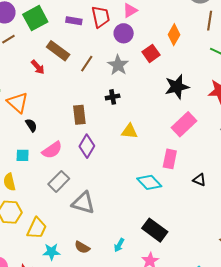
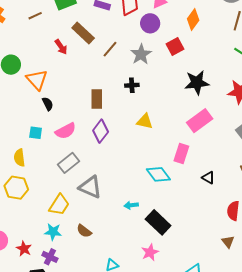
orange diamond: (174, 35) -> (193, 20), moved
yellow trapezoid: (37, 228) -> (59, 205), moved
cyan arrow: (119, 245) -> (131, 205), moved, turned 48

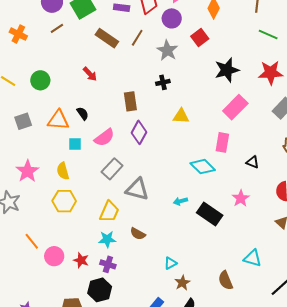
red arrow: (61, 47) -> (90, 74), moved
brown line: (110, 49) -> (137, 38), moved
orange triangle: (37, 80) -> (58, 120), moved, turned -35
pink star: (150, 252) -> (241, 198), moved

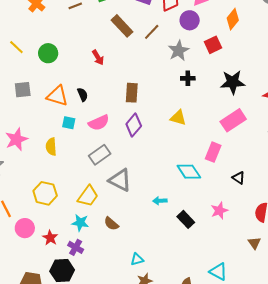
black cross: (163, 82) -> (188, 78), moved
yellow hexagon: (64, 201) -> (45, 193), moved
black rectangle: (210, 214) -> (186, 219), size x0.7

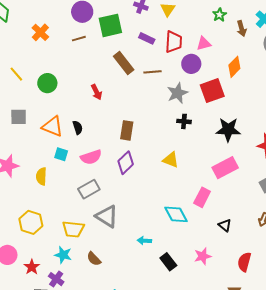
brown line: (152, 32) -> (153, 72), turned 36
red square: (213, 45) -> (212, 91), size x1.4
yellow trapezoid: (88, 196) -> (73, 229), turned 55

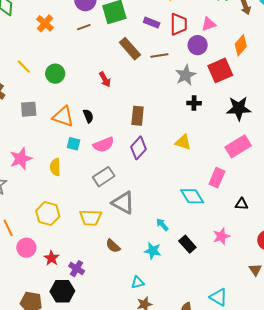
black triangle: (225, 225) -> (242, 204), turned -32
cyan arrow: (144, 241) -> (162, 225), turned 48
cyan star: (63, 255) -> (153, 251), moved

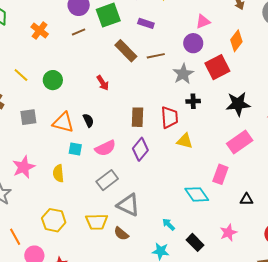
red trapezoid: (179, 24) -> (170, 117), moved
brown semicircle: (113, 246) -> (121, 234), moved

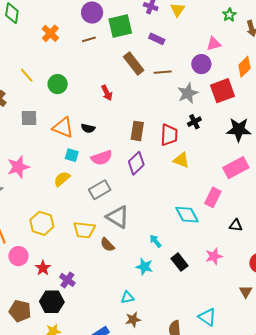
black cross: (193, 101) -> (194, 122), turned -32
black semicircle: (88, 120) -> (88, 128), turned 120
yellow semicircle: (58, 173) -> (62, 179), moved, turned 48

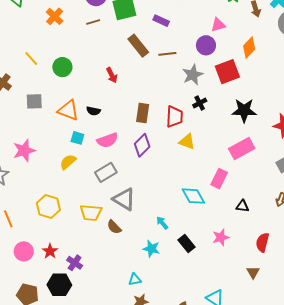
pink circle: (18, 256) -> (24, 251), moved

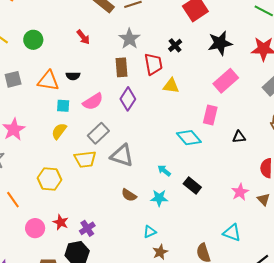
gray star: (193, 75) -> (129, 39), moved
yellow trapezoid: (91, 213) -> (85, 159), moved
brown semicircle: (114, 227) -> (129, 195), moved
pink star: (221, 237) -> (240, 192), moved
purple cross: (75, 263) -> (87, 228), turned 35

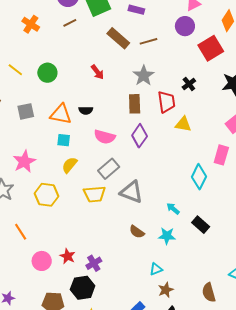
pink semicircle: (93, 102) -> (105, 137), turned 45
cyan square: (63, 106) -> (64, 140), moved
cyan diamond: (189, 138) -> (199, 177), turned 65
yellow hexagon: (50, 179) -> (46, 195), moved

